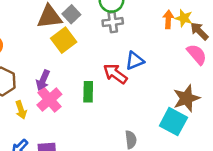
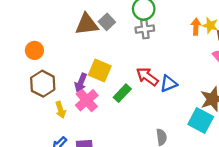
yellow square: (64, 40) -> (100, 71), moved, turned -30
blue triangle: (135, 61) -> (169, 84), moved
green rectangle: (88, 92) -> (122, 93), turned 42

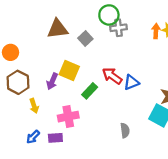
gray square: (107, 22) -> (85, 38), moved
gray cross: (145, 29) -> (119, 28), moved
pink cross: (87, 100) -> (68, 117), moved, turned 30

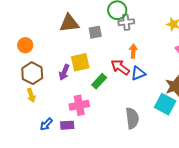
orange arrow: (156, 31) -> (133, 51), moved
gray square: (85, 38) -> (95, 32), turned 32
yellow square: (69, 71) -> (80, 62), turned -36
yellow arrow: (34, 106) -> (31, 95), moved
gray semicircle: (125, 130) -> (132, 118), size x1.5

